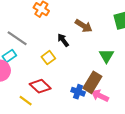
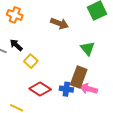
black arrow: (63, 40) -> (16, 45), moved
red diamond: (40, 86) -> (40, 89), moved

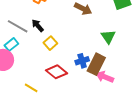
blue cross: (66, 89) -> (82, 61), moved, turned -32

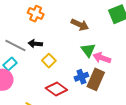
black arrow: (38, 26) -> (35, 44), turned -40
green triangle: (108, 37) -> (88, 50), moved
pink arrow: (105, 77) -> (102, 58), moved

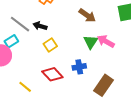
pink arrow: (102, 58) -> (106, 41), moved
brown rectangle: (96, 79) -> (104, 85), moved

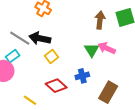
brown arrow: (87, 15) -> (100, 20), moved, turned -114
black arrow: (40, 26) -> (40, 38), size x1.5

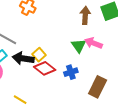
black arrow: (40, 38) -> (23, 58), moved
red diamond: (56, 86) -> (45, 68), moved

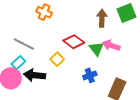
black arrow: (23, 58) -> (35, 75), moved
red diamond: (45, 68) -> (74, 42), moved

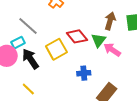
green triangle: (96, 49) -> (99, 40), moved
yellow square: (57, 59) -> (56, 49), size x1.5
black arrow: (35, 75) -> (30, 59), turned 35

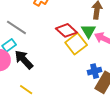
yellow square: (56, 49) -> (76, 44), moved
blue cross: (84, 73) -> (95, 71), moved

